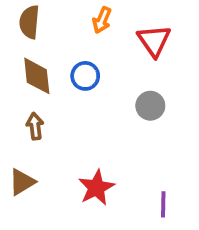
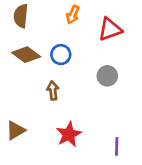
red triangle: (154, 41) -> (110, 29), turned 45
brown diamond: (37, 76) -> (26, 55), turned -48
brown arrow: (35, 126) -> (53, 90), moved

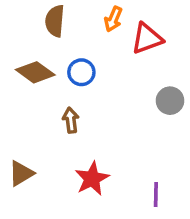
orange arrow: (73, 15) -> (113, 19), moved
brown semicircle: (21, 16) -> (55, 21), moved
gray circle: (107, 76) -> (170, 101), moved

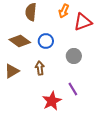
gray circle: (170, 101) -> (74, 56), moved
brown triangle: (21, 173) -> (12, 71), moved
purple line: (156, 195) -> (73, 89), moved, turned -32

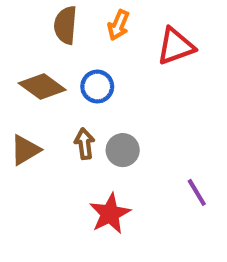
orange arrow: (64, 11) -> (118, 25), moved
gray circle: (74, 56) -> (123, 150), moved
purple line: (73, 89) -> (197, 192), moved

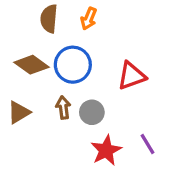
red triangle: (176, 46) -> (132, 76), moved
blue circle: (97, 87) -> (73, 65), size x1.5
red star: (110, 214) -> (106, 150), moved

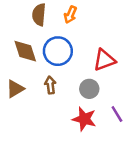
brown diamond: (32, 65) -> (25, 51), turned 36
gray circle: (92, 112) -> (89, 89), moved
red star: (106, 150) -> (84, 119), turned -30

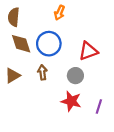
brown semicircle: (39, 15) -> (14, 17), moved
purple line: (117, 114) -> (99, 106), moved, turned 48

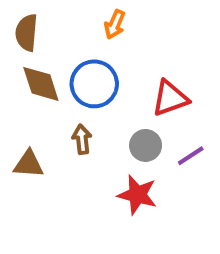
brown triangle: (13, 76) -> (29, 164), moved, turned 35
purple line: (99, 106) -> (191, 156), moved, turned 40

